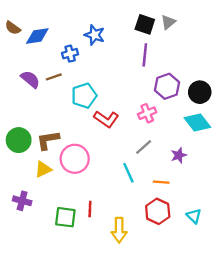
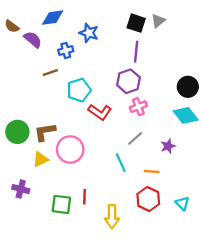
blue diamond: (37, 36) -> (53, 18), moved
purple semicircle: (30, 79) -> (33, 40), moved
purple hexagon: (167, 86) -> (128, 81), moved

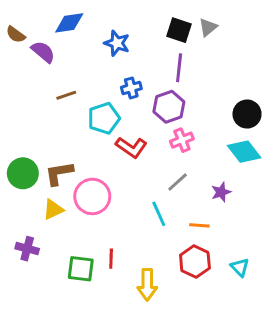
blue cross: (66, 51) -> (131, 88), moved

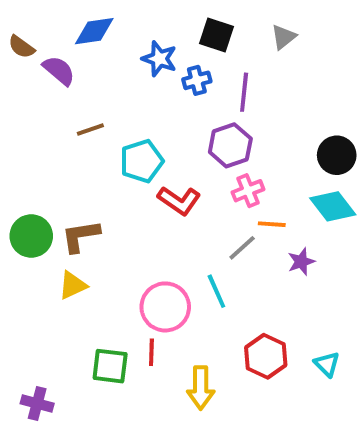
black square: (179, 30) -> (216, 35), moved
blue cross: (131, 88) -> (197, 80), moved
pink circle: (92, 196) -> (165, 307), moved
orange line: (199, 225) -> (272, 224), moved
purple cross: (27, 249) -> (37, 404), moved

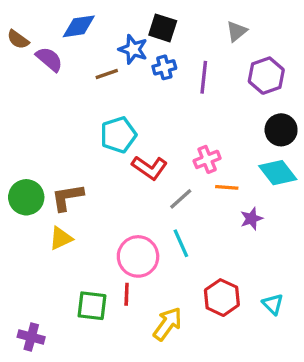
black square: (216, 35) -> (163, 28), moved
brown line: (90, 130) -> (107, 74), moved
purple hexagon: (230, 145) -> (266, 76), moved
gray line: (242, 248) -> (181, 199), moved
yellow arrow: (201, 388) -> (168, 324), turned -144

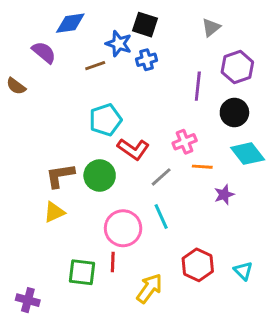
brown semicircle: (18, 39) -> (16, 86), moved
purple line: (204, 77) -> (198, 86), moved
black circle: (281, 130) -> (234, 112), moved
green circle: (26, 197) -> (100, 176), moved

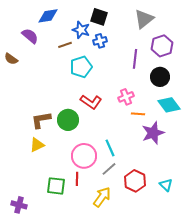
gray triangle: (211, 27) -> (144, 19), size x1.5
cyan pentagon: (105, 120) -> (81, 67), moved
gray line: (161, 177) -> (109, 169), moved
purple star: (224, 195) -> (153, 133), size x1.6

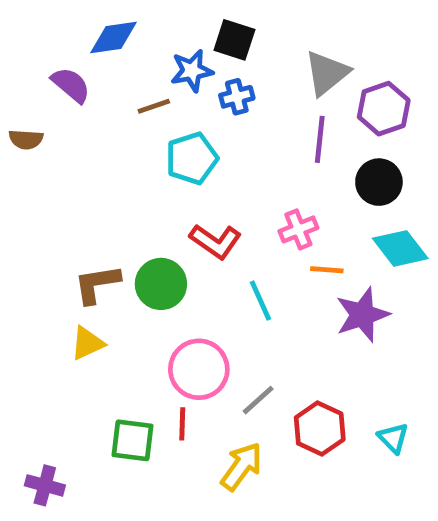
gray triangle: (144, 19) -> (327, 73), moved
blue star: (81, 30) -> (192, 71), turned -30
brown semicircle: (11, 59) -> (26, 139), turned -32
cyan line: (110, 148) -> (260, 301), moved

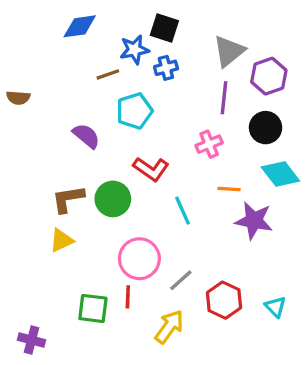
purple semicircle: (71, 85) -> (86, 136), moved
pink cross: (298, 229) -> (209, 144), moved
purple star: (362, 315) -> (254, 221), turned 30

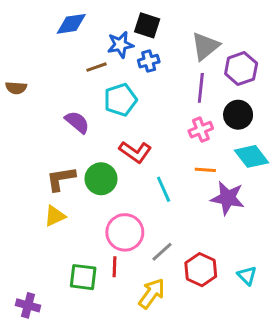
pink cross: (209, 144) -> (201, 130), moved

